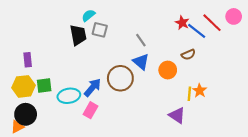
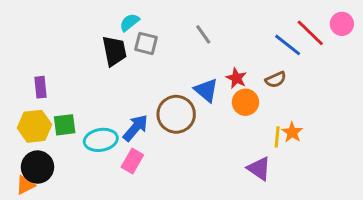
red star: (182, 23) -> (236, 78), moved
gray line: (141, 40) -> (203, 34), moved

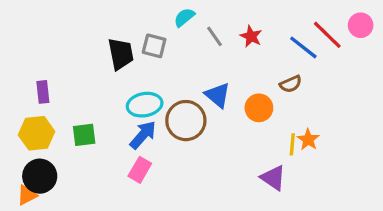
cyan semicircle: (129, 22) -> (184, 17), moved
red star: (236, 78) -> (251, 36), moved
green square: (65, 125) -> (84, 135), moved
cyan ellipse: (101, 140) -> (145, 105), moved

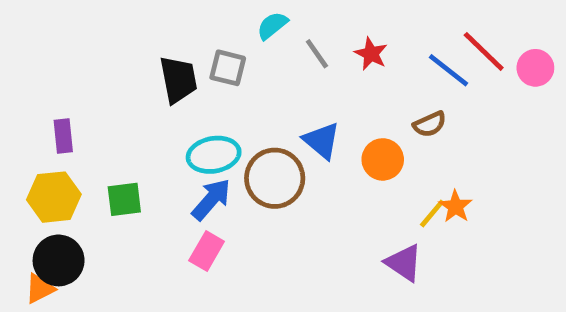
pink circle: (361, 25) -> (535, 68), moved
yellow line: (292, 144) -> (432, 213), turned 35

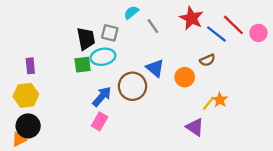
red star: (371, 54) -> (191, 18), moved, size x1.5
cyan ellipse: (214, 155) -> (103, 57), moved
green square: (124, 199) -> (83, 65), moved

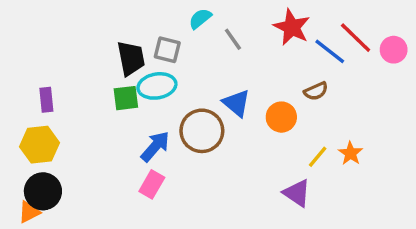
orange star: (220, 100) -> (350, 153), moved

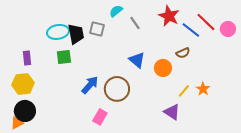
cyan ellipse: (157, 86) -> (58, 32), moved
green square: (126, 98) -> (64, 57), moved
brown circle: (202, 131) -> (117, 89), moved
pink rectangle: (152, 184) -> (100, 117), moved

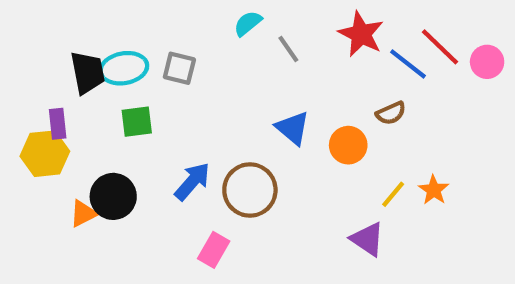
gray square: (97, 29) -> (179, 68), moved
black trapezoid: (76, 34) -> (88, 73), moved
yellow hexagon: (23, 84) -> (45, 154), moved
black circle: (25, 111) -> (113, 196), moved
orange triangle: (17, 123) -> (83, 214), moved

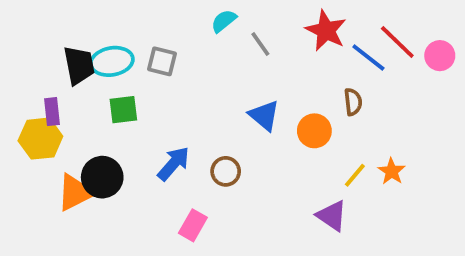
brown semicircle: (391, 113) -> (353, 102), turned -72
brown circle: (250, 190) -> (226, 171), size x0.6
orange triangle: (83, 214) -> (75, 193), size x1.5

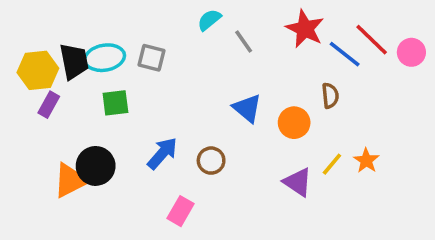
purple rectangle: (52, 112) -> (49, 105), turned 35
yellow hexagon: (40, 139) -> (38, 70), moved
purple triangle: (332, 216) -> (298, 182), moved

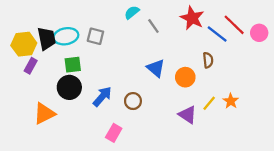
black circle: (96, 166) -> (69, 87), moved

